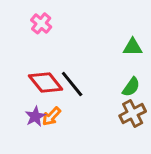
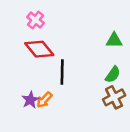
red diamond: (46, 83) -> (39, 49), moved
black line: (72, 84) -> (62, 72), turned 40

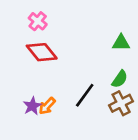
black line: (62, 72) -> (85, 95), moved, turned 35

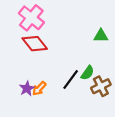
pink cross: (38, 21) -> (31, 18), size x1.6
green semicircle: (120, 79) -> (87, 73), moved

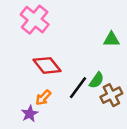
red diamond: (35, 44) -> (47, 65), moved
purple star: (27, 88) -> (30, 114), moved

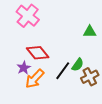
orange arrow: (43, 98) -> (35, 79), size x1.5
purple star: (30, 114) -> (24, 68), moved

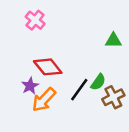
pink cross: (28, 16) -> (35, 20), size x0.7

